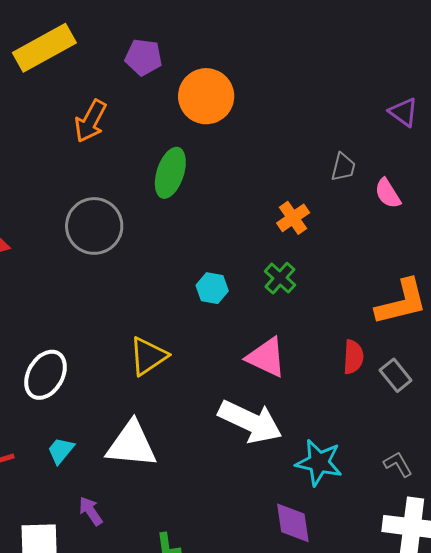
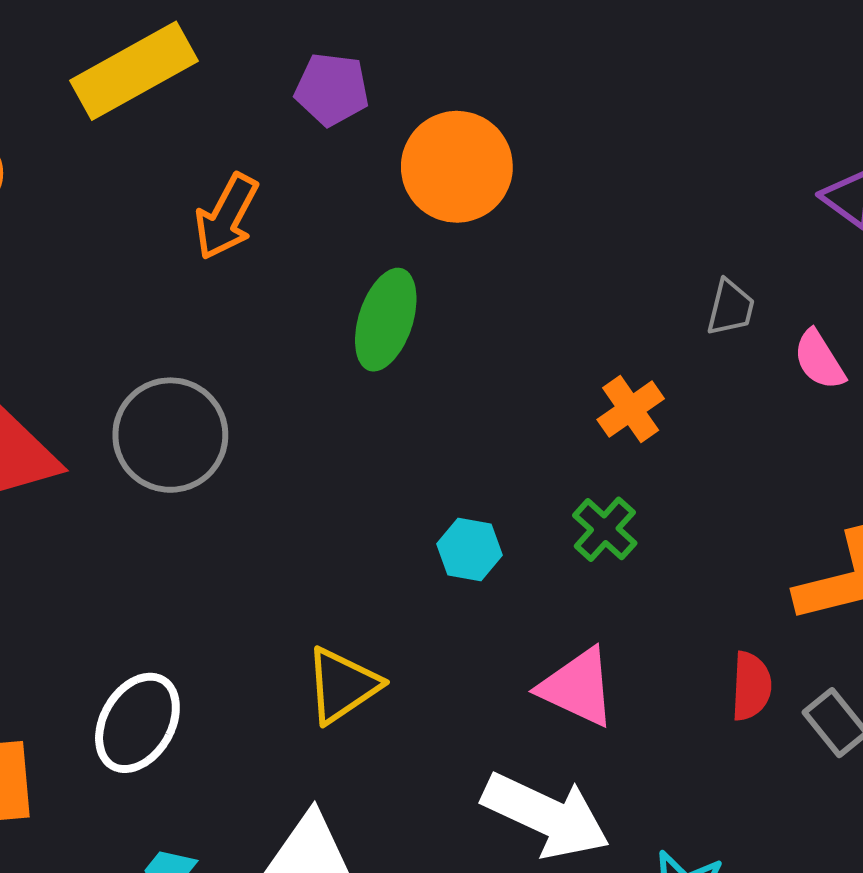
gray circle: (94, 226) -> (170, 435), moved

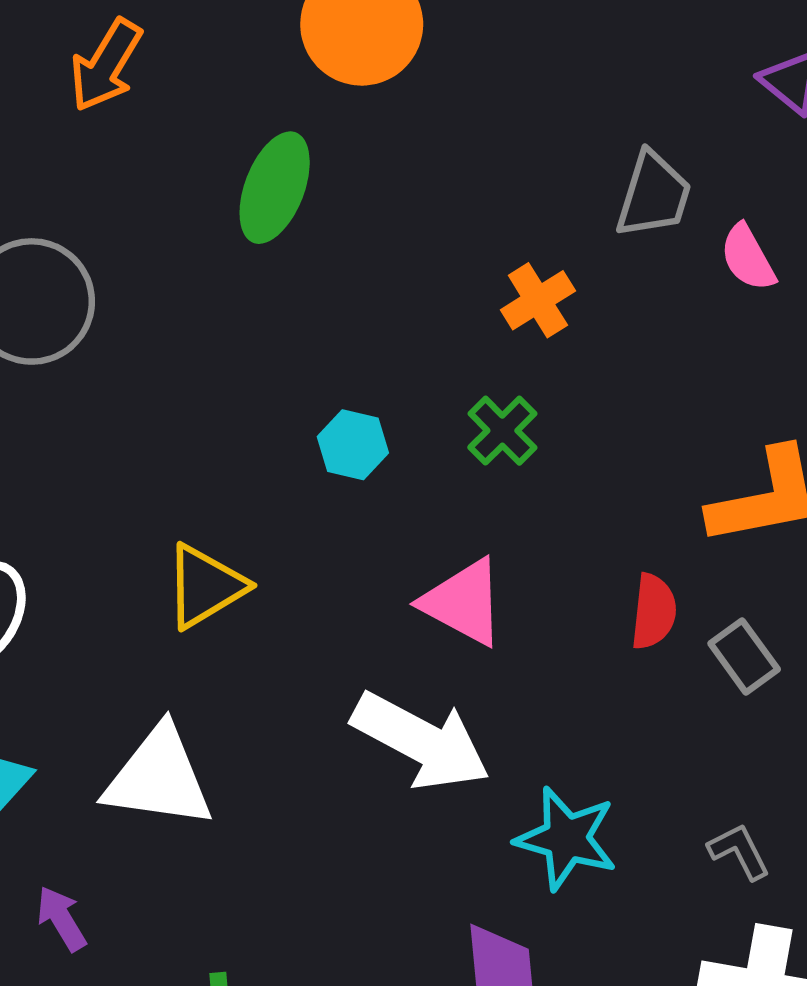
gray trapezoid: (731, 308) -> (654, 195), size x1.4

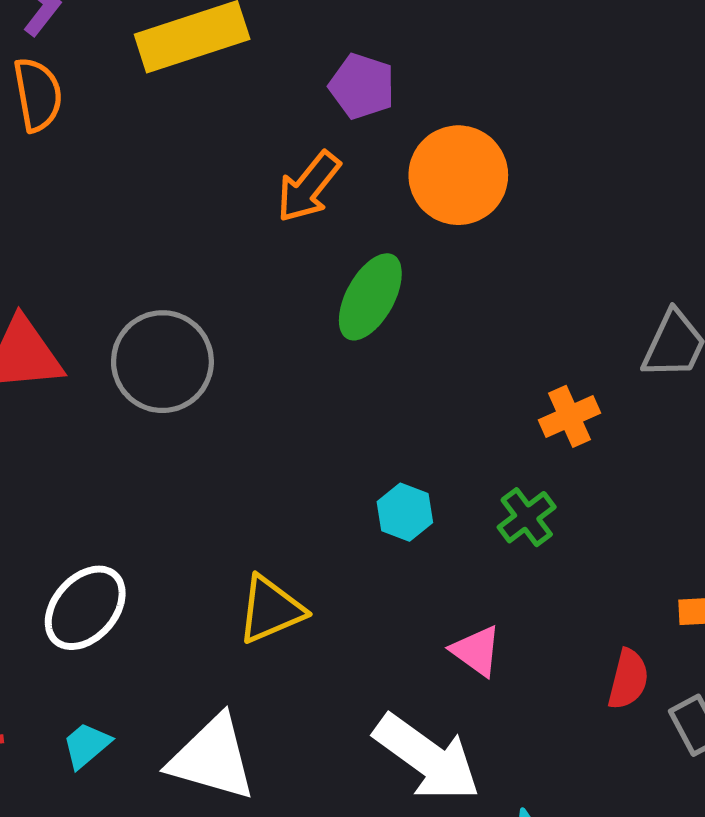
orange arrow: (106, 65) -> (308, 187), moved
pink triangle: (463, 602) -> (476, 651), size x0.7

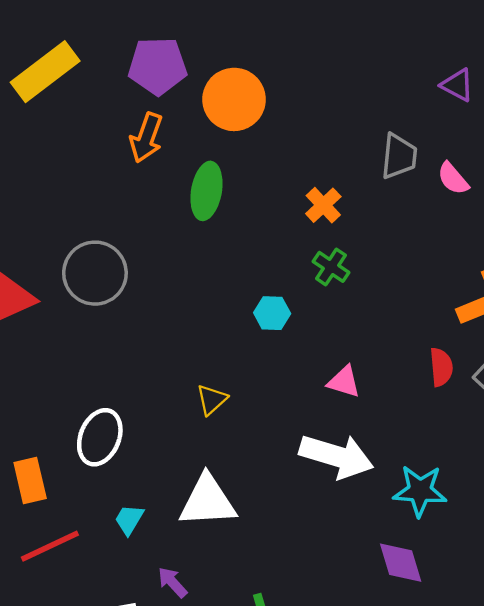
purple pentagon: (362, 86) -> (158, 66), size x1.4
orange cross: (569, 416) -> (323, 205), moved
green cross: (527, 517) -> (331, 267), moved
yellow triangle: (271, 610) -> (212, 400), size x0.7

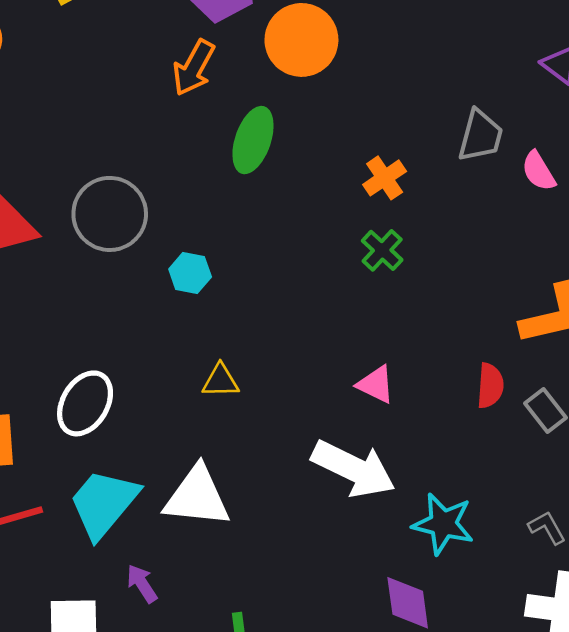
cyan hexagon: (272, 313) -> (190, 273), moved
yellow triangle: (212, 400) -> (221, 381), turned 32
cyan trapezoid: (129, 520) -> (104, 503), size x2.0

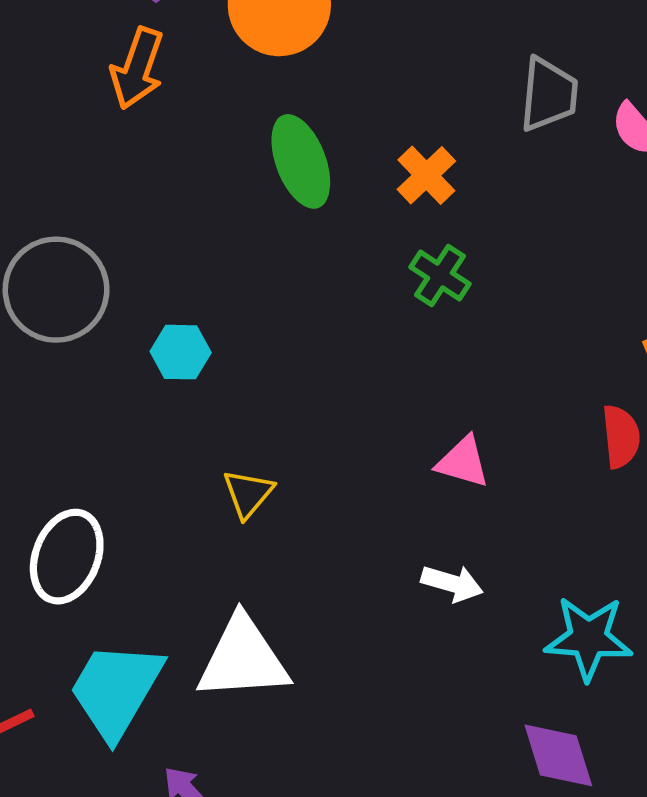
green ellipse: (253, 140) -> (301, 161), moved, turned -30
yellow triangle: (221, 381) -> (248, 493), turned -39
white arrow: (354, 469) -> (452, 583), size x0.5

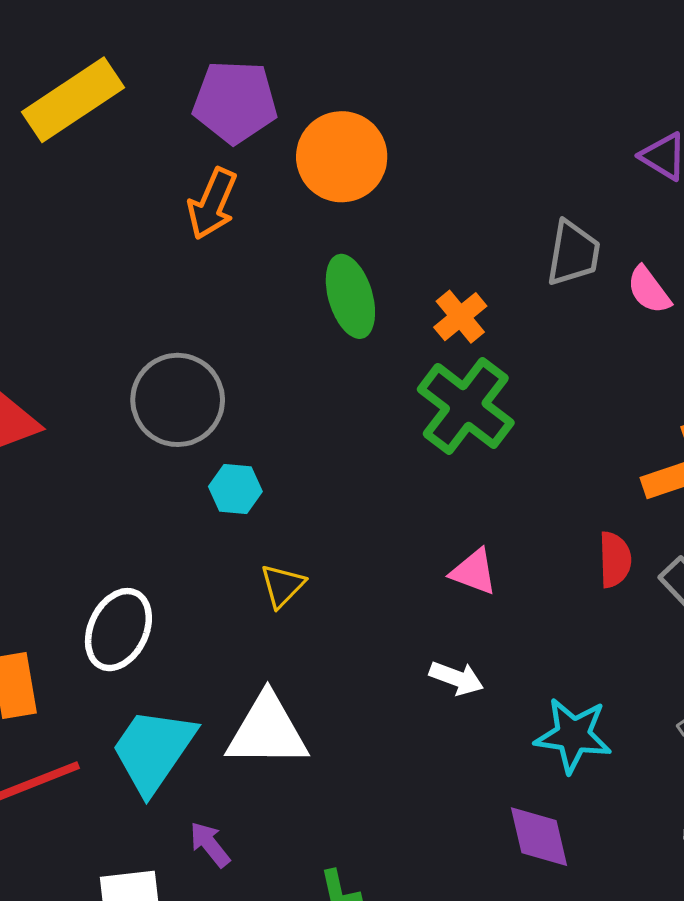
green cross: (440, 276) -> (466, 406), size x1.8
gray circle: (56, 290) -> (178, 400), moved
cyan hexagon: (181, 352) -> (235, 489), moved

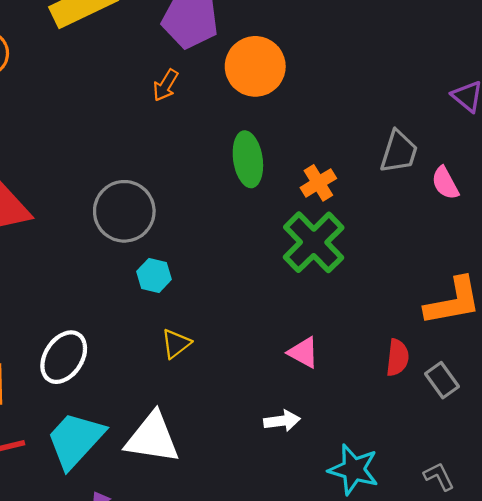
orange arrow: (212, 204) -> (166, 85), size x0.7
white arrow: (456, 678) -> (282, 421), turned -36

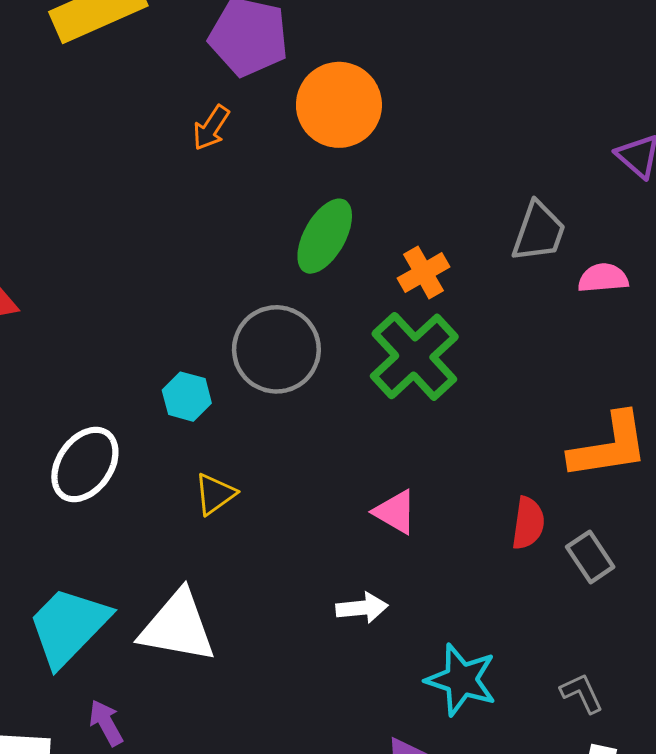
green ellipse: (248, 159) -> (325, 236), turned 36
pink semicircle: (445, 183) -> (603, 278), turned 112
gray circle: (124, 211) -> (276, 349), moved
white ellipse: (64, 357) -> (85, 464), moved

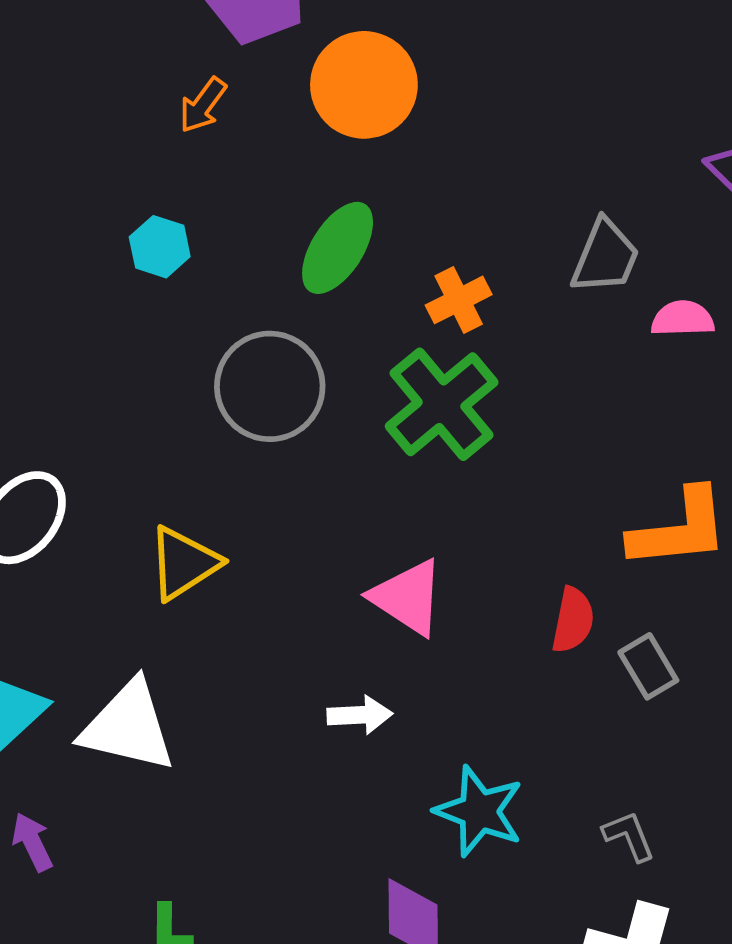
cyan hexagon: (187, 397) -> (160, 247), moved
yellow triangle: (215, 494) -> (184, 563), size x1.4
pink triangle: (395, 512) -> (408, 597), size x1.4

